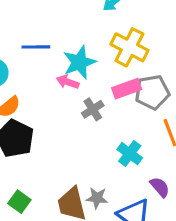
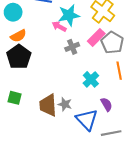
pink rectangle: (127, 89) -> (96, 37), turned -36
gray pentagon: (152, 92) -> (112, 43), turned 30
green square: (19, 202) -> (15, 98), turned -32

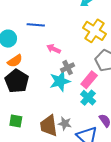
cyan star: (69, 15) -> (60, 81), moved
pink rectangle: (96, 37) -> (89, 80), moved

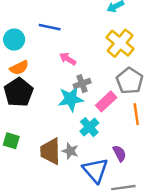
cyan cross: (88, 98) -> (89, 127), moved

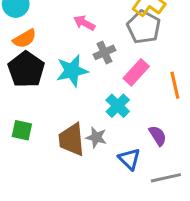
gray pentagon: (130, 81) -> (144, 27), moved
cyan star: (71, 99) -> (72, 71), moved
blue triangle: (95, 170) -> (129, 159), size x0.7

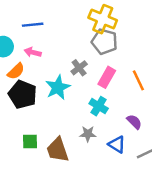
pink arrow: (84, 23) -> (33, 52), moved
brown trapezoid: (72, 140) -> (58, 150), moved

